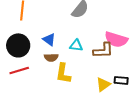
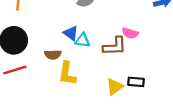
blue triangle: (49, 39) -> (71, 33), moved
pink semicircle: (116, 39) -> (130, 33), size x0.6

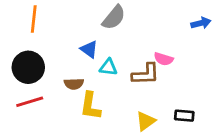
blue triangle: (71, 33) -> (89, 49), moved
black rectangle: (136, 82) -> (184, 116), moved

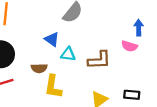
blue arrow: (201, 23) -> (139, 28), moved, turned -77
pink semicircle: (164, 59) -> (129, 46), moved

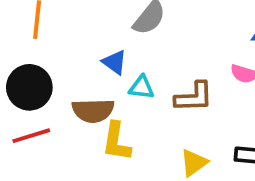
brown semicircle: (39, 68) -> (93, 111), size x1.5

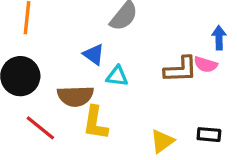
brown L-shape: (194, 97) -> (181, 69), moved
red line: (31, 136) -> (40, 128), moved, turned 56

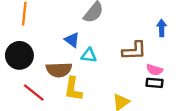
pink semicircle: (206, 64) -> (154, 70), moved
black rectangle: (209, 135) -> (154, 83), moved

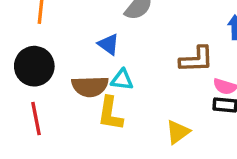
cyan triangle: (89, 55) -> (122, 80), moved
red line: (34, 92) -> (36, 119), moved, turned 40

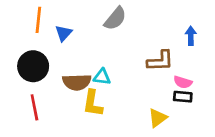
blue triangle: (109, 44) -> (64, 33), moved, turned 36
yellow triangle: (178, 132) -> (158, 118), moved

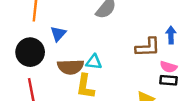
blue triangle: (64, 33) -> (58, 34), moved
blue arrow: (191, 36) -> (171, 35), moved

